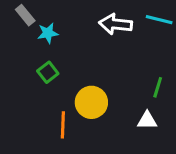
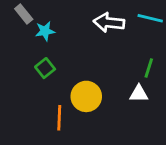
green line: (158, 87) -> (149, 68), moved
white triangle: (147, 120) -> (139, 94), moved

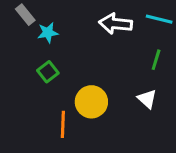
green line: (149, 68) -> (156, 60), moved
white triangle: (139, 94) -> (147, 99), turned 42

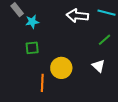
green line: (156, 60) -> (104, 40), turned 32
green square: (48, 72) -> (32, 48), turned 32

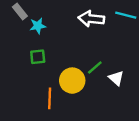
green line: (104, 40) -> (95, 67), moved

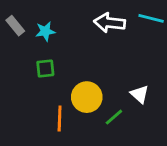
gray rectangle: (20, 12) -> (15, 26), moved
green line: (95, 67) -> (114, 117), moved

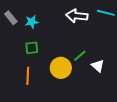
green line: (114, 117) -> (80, 56), moved
orange line: (60, 119) -> (28, 76), moved

